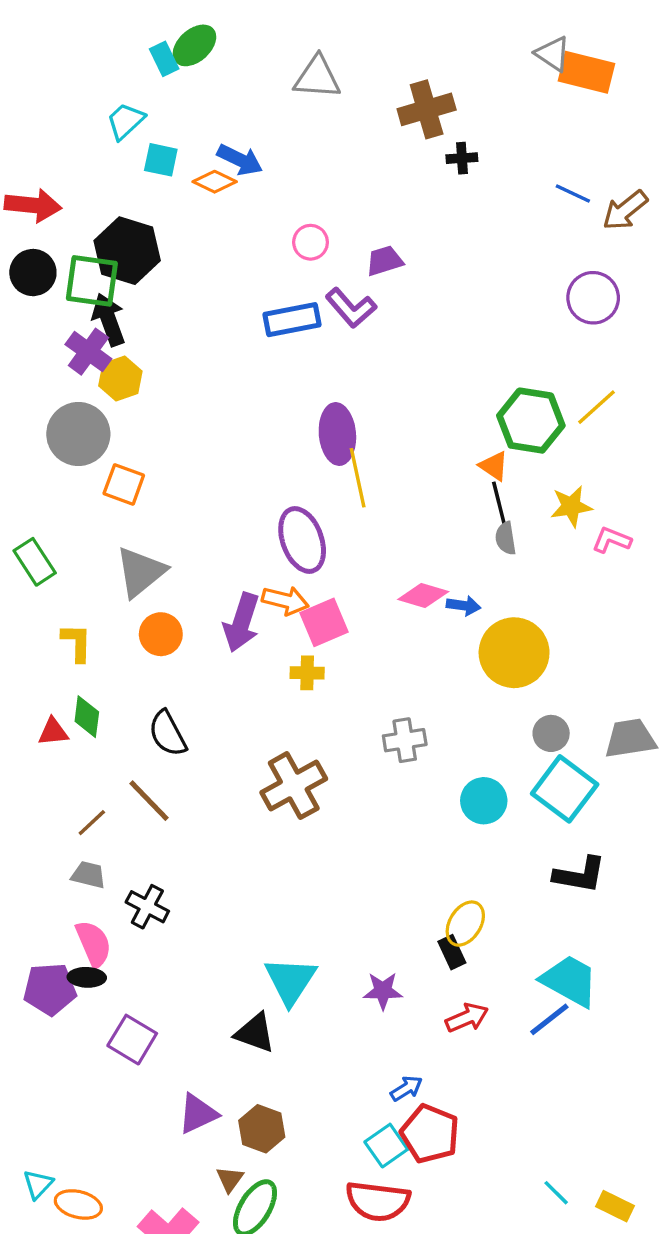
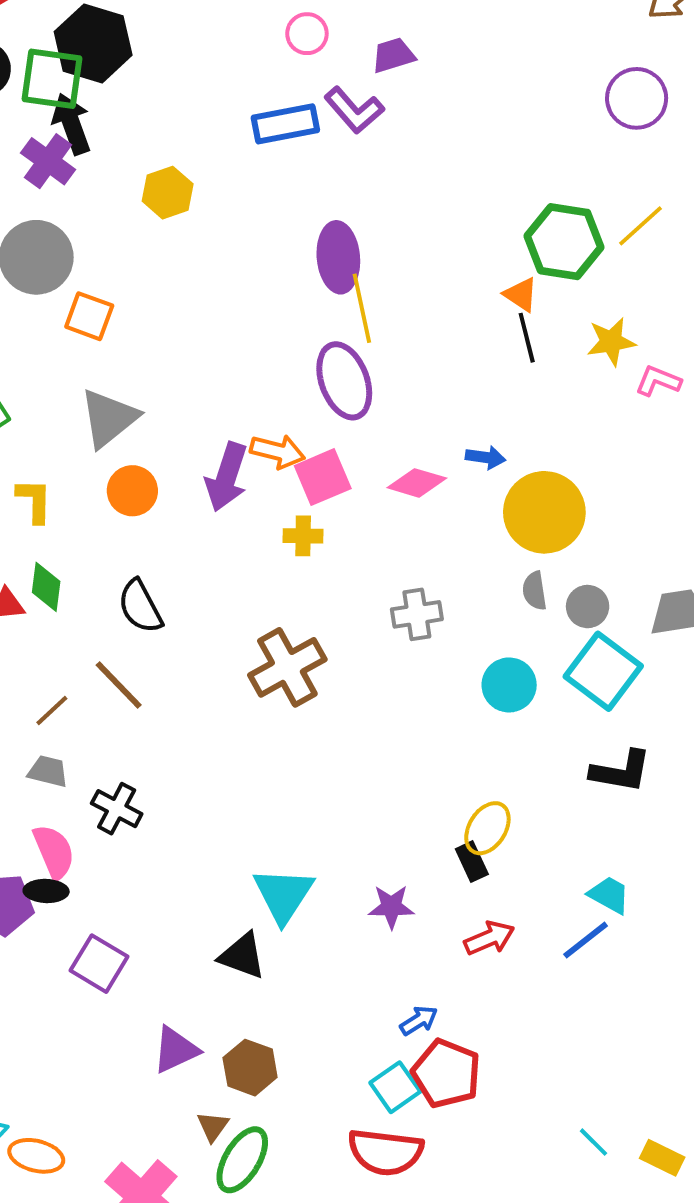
yellow hexagon: (120, 378) -> (168, 193), moved
gray semicircle: (506, 538) -> (535, 591), moved
purple ellipse: (302, 540) -> (344, 381), moved
pink diamond: (423, 596) -> (417, 483), moved
cyan trapezoid: (570, 981) -> (609, 895), size x0.6

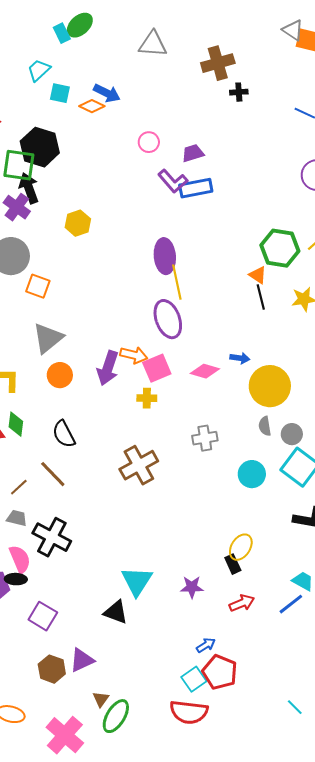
blue rectangle: (285, 124) -> (196, 188), moved
black cross: (117, 809) -> (52, 537), size x1.5
brown hexagon: (250, 1068) -> (52, 669), moved

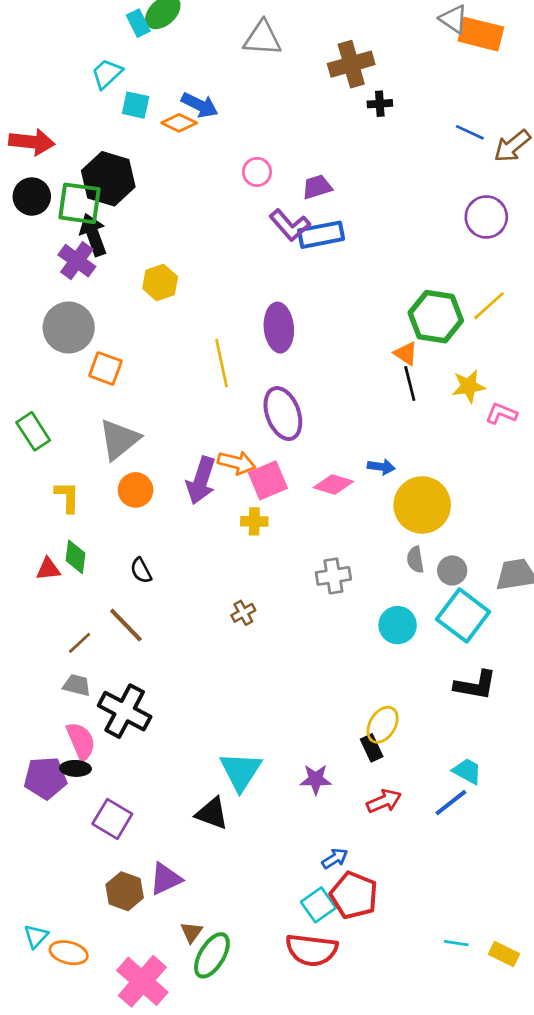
yellow line: (177, 282) -> (222, 363), moved
black semicircle: (64, 434) -> (141, 570), size x0.7
brown cross: (139, 465) -> (243, 613), size x0.5
cyan line: (295, 707) -> (456, 943), turned -36

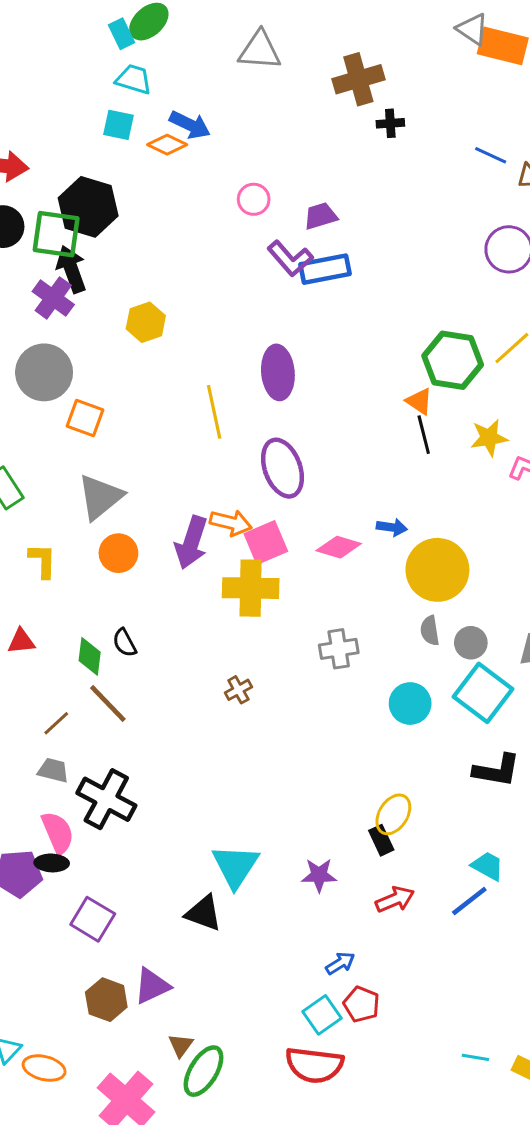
cyan trapezoid: (107, 74) -> (134, 79), moved, turned 60
yellow cross: (254, 521) -> (251, 588), size x1.8
green diamond: (75, 557) -> (90, 656), moved
red pentagon: (354, 895) -> (361, 1004), size x0.7

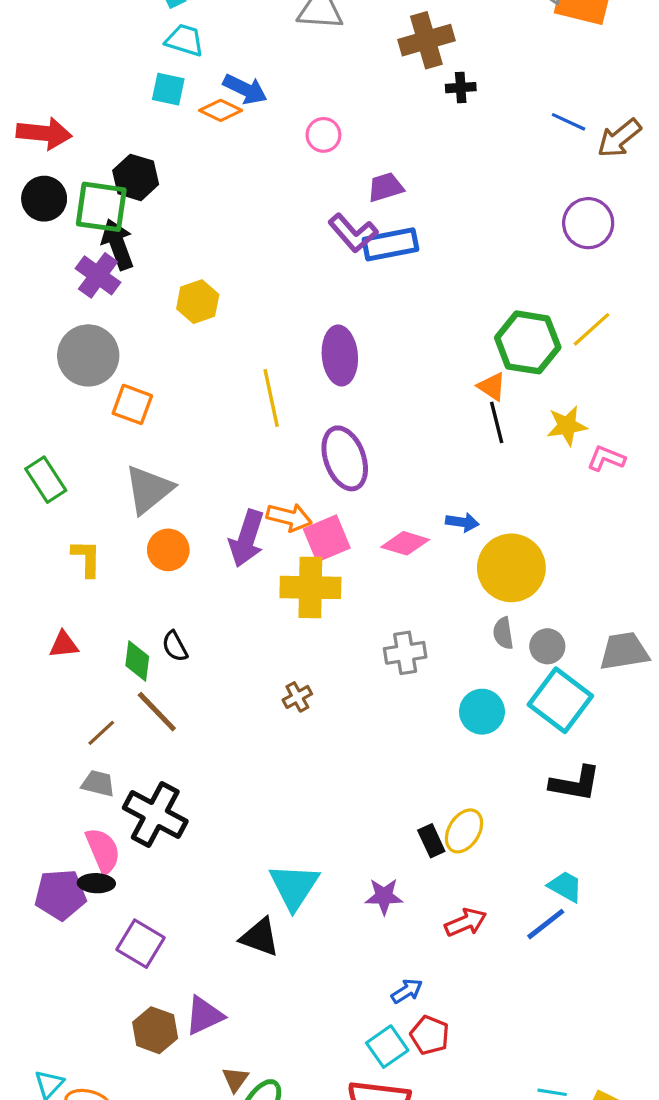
pink circle: (254, 199) -> (323, 135), moved
black hexagon: (88, 207) -> (136, 177), size x0.7
black rectangle: (381, 840) -> (431, 841), moved

